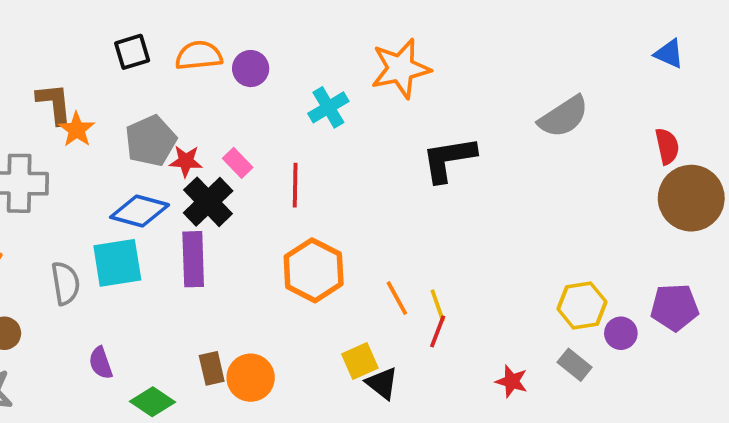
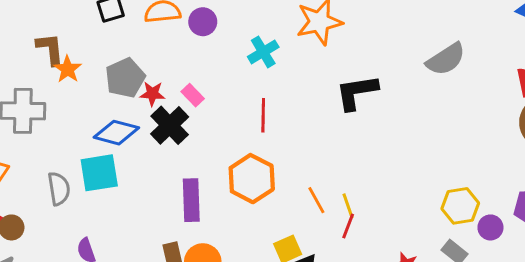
red line: (295, 185) -> (263, 115), moved
purple rectangle: (193, 259) -> (191, 200), moved

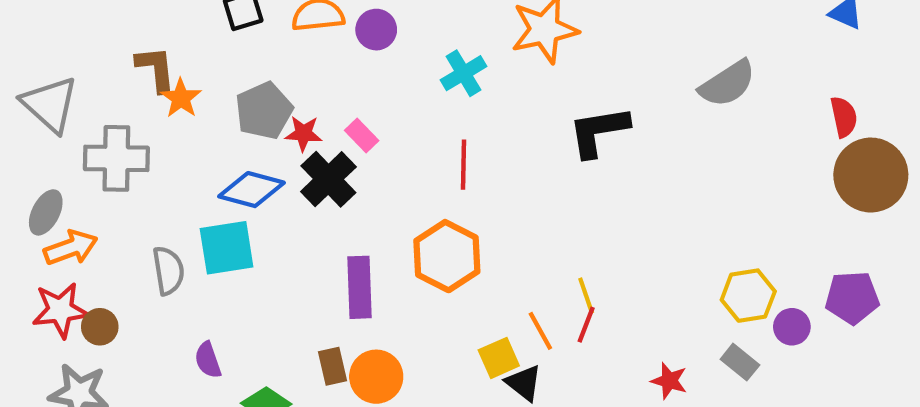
orange line: (316, 200) -> (540, 331), moved

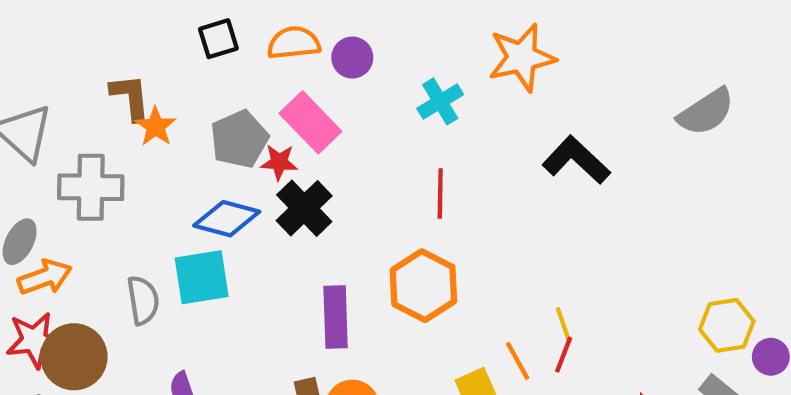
black L-shape: (599, 131) -> (576, 160), turned 52
pink rectangle: (362, 136) -> (310, 122), moved, size x1.8
brown circle: (100, 327) -> (74, 357), size x1.8

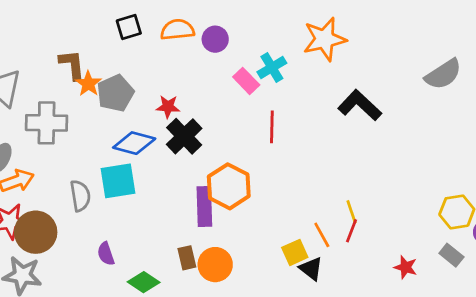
pink rectangle: (310, 122) -> (246, 81), moved, size x0.7
gray pentagon: (239, 139) -> (115, 93), moved
orange hexagon: (423, 286) -> (229, 186), moved

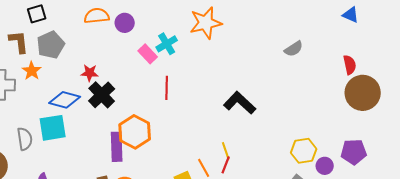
black square: (129, 27) -> (37, 14), moved
gray semicircle: (443, 74) -> (294, 49), size x0.7
orange star: (88, 84) -> (32, 71), moved
gray pentagon: (115, 93) -> (51, 45), moved
black L-shape: (360, 105) -> (240, 103), moved

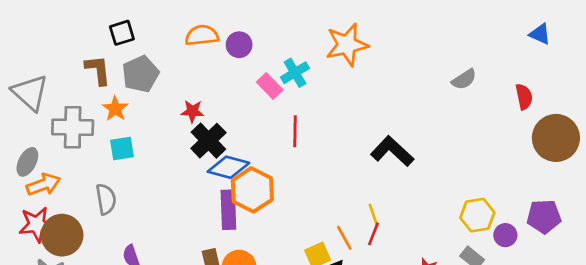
red semicircle: (350, 65) -> (524, 97), moved
blue diamond: (65, 100) -> (228, 167), moved
cyan square: (53, 128) -> (122, 149), moved, size x0.7

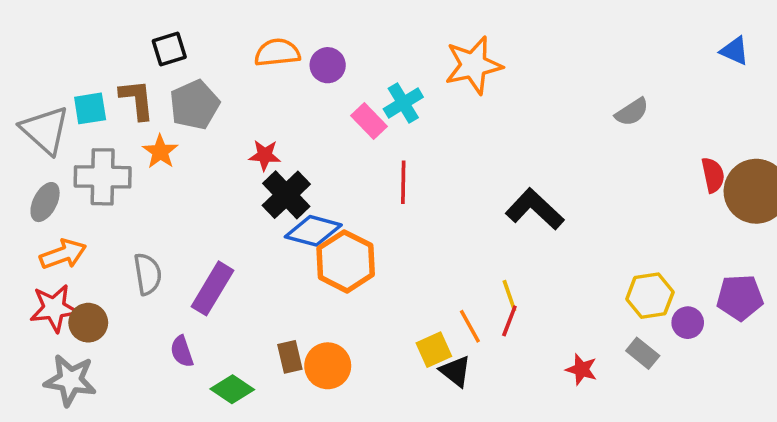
red semicircle: (524, 97) -> (713, 175), moved
cyan square: (122, 149) -> (90, 108), moved
gray ellipse: (27, 162) -> (45, 202), moved
purple rectangle: (228, 210) -> (212, 288), moved, turned 33
brown circle: (62, 235) -> (88, 323), size x0.7

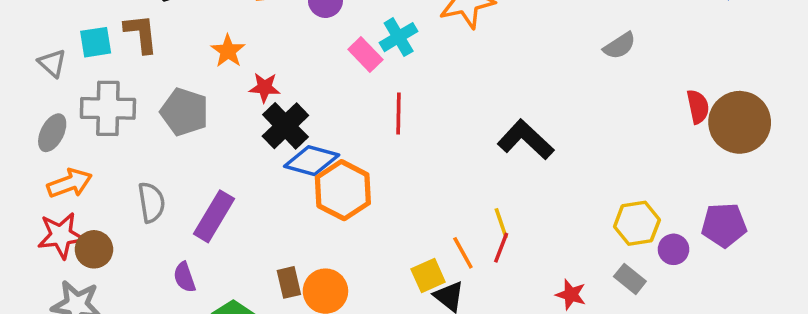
gray pentagon: (194, 105) -> (184, 112), moved, turned -30
gray triangle: (45, 130) -> (52, 63), size x0.6
orange star: (160, 152) -> (228, 51), moved

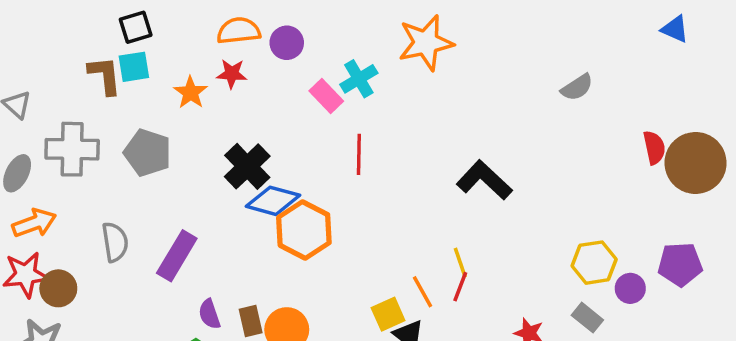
cyan square: (96, 42) -> (134, 67), moved
red star: (265, 87) -> (232, 74), moved
purple semicircle: (184, 277) -> (209, 314), moved

